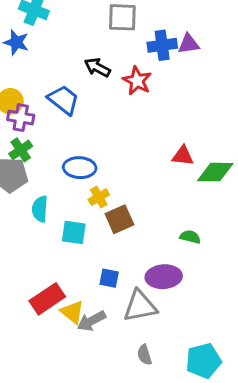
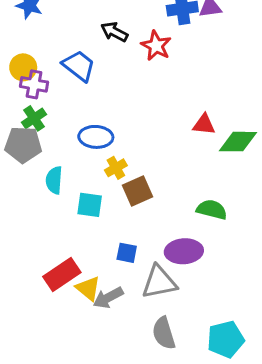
green semicircle: (190, 237) -> (212, 210), size x1.4
gray semicircle: (144, 355) -> (164, 333), size x1.5

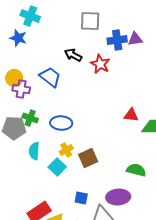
green cross: (34, 118) -> (30, 118), moved, turned -35
yellow cross: (116, 168) -> (66, 150), moved
cyan square: (90, 205) -> (57, 167), turned 36

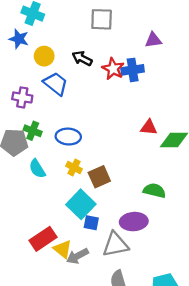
blue cross: (117, 40) -> (133, 70), moved
yellow circle: (14, 78) -> (44, 56), moved
yellow cross: (66, 150) -> (74, 168), turned -32
cyan semicircle: (34, 151) -> (37, 169), turned -36
cyan square: (57, 167) -> (81, 204), moved, size x1.4

